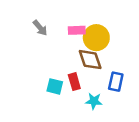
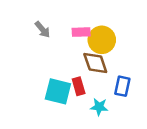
cyan square: (55, 86) -> (58, 91), size x1.5

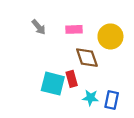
yellow circle: (102, 40) -> (110, 36), moved
blue rectangle: (122, 86) -> (112, 100), moved

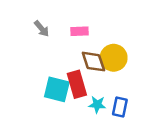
yellow circle: (110, 36) -> (114, 58), moved
red rectangle: (72, 79) -> (77, 84), size x1.5

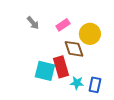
pink rectangle: (80, 31) -> (63, 25), turned -32
yellow circle: (114, 58) -> (90, 34), moved

